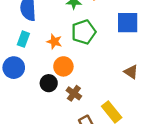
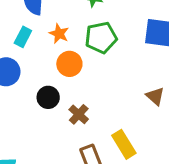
orange star: (54, 42) -> (59, 34), moved
orange circle: (63, 66) -> (69, 64), moved

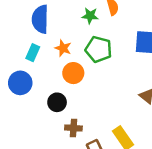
green pentagon: (101, 38) -> (99, 49), turned 30
brown cross: (79, 114) -> (73, 128), moved, turned -35

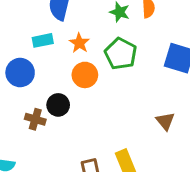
cyan rectangle: (33, 53) -> (43, 40), turned 42
brown cross: (73, 128) -> (35, 119), moved

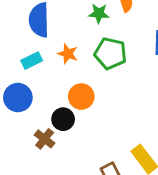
orange circle: (85, 75) -> (81, 97), moved
brown cross: (35, 119) -> (45, 139), turned 36

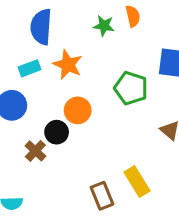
green pentagon: (111, 53) -> (131, 88), moved
orange star: (68, 54) -> (68, 65), size x1.4

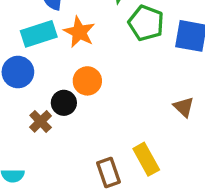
cyan rectangle: (30, 68) -> (39, 34), size x1.5
green pentagon: (131, 88) -> (146, 23), moved

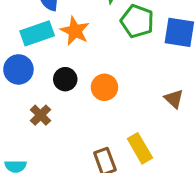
orange circle: (87, 81) -> (104, 87), moved
black circle: (64, 103) -> (65, 79), moved

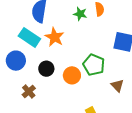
green pentagon: (137, 21) -> (94, 65), moved
cyan rectangle: (37, 33) -> (29, 37), turned 50

